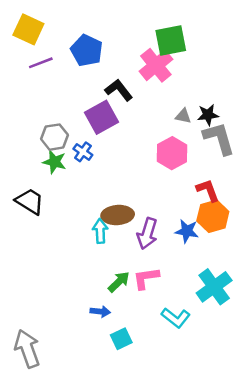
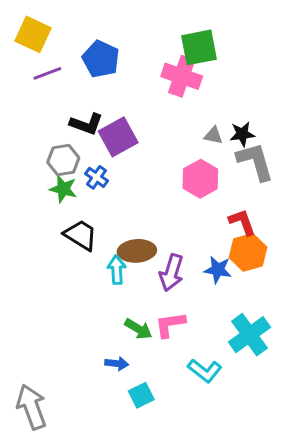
pink cross: (156, 65) -> (182, 76), turned -32
black L-shape: (119, 90) -> (86, 124), moved, turned 148
black trapezoid: (30, 201) -> (81, 235), moved
green arrow: (119, 282) -> (138, 329), turned 75

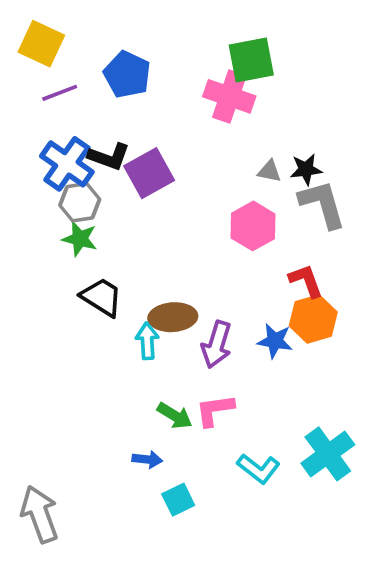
blue cross: (96, 177) -> (67, 164), moved, size x1.8
cyan cross: (249, 335) -> (328, 454), moved

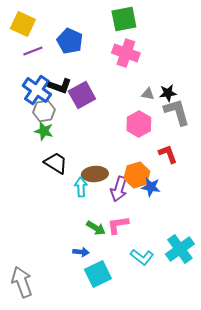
green square: (251, 60) -> (124, 19), moved
orange hexagon: (313, 319) -> (137, 175), moved
cyan square: (178, 500) -> (98, 274), size x1.5

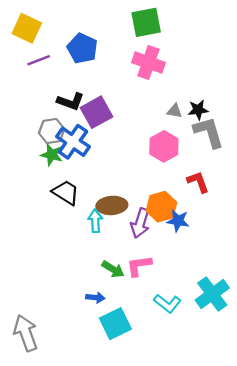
blue cross: (37, 90) -> (73, 142), moved

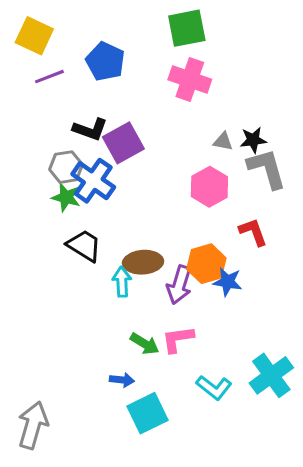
gray arrow: (26, 333) -> (33, 425), turned 36

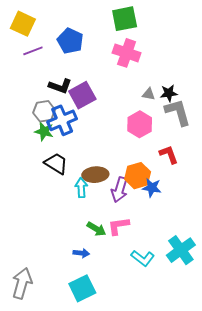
blue cross: (93, 181) -> (62, 120), turned 32
cyan square: (148, 413) -> (82, 288), moved

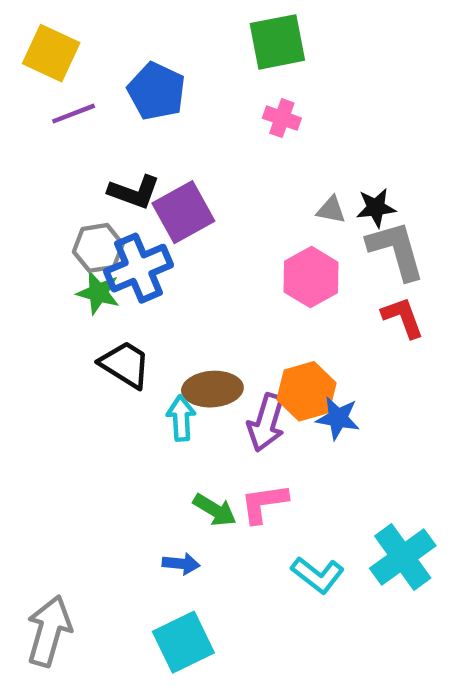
pink cross: (127, 53) -> (282, 118), size x0.6
red L-shape: (169, 154) -> (403, 317), moved

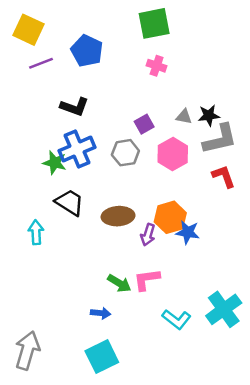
purple square: (183, 212) -> (144, 124), moved, size x0.6
gray hexagon: (98, 248) -> (125, 153), moved
gray L-shape: (396, 250) -> (220, 139), turned 93
cyan arrow: (181, 418) -> (36, 232), moved
purple arrow: (266, 423) -> (148, 235), size x0.7

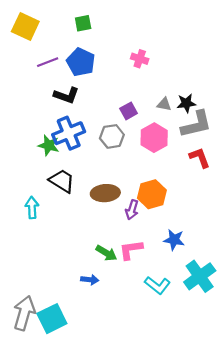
green square: (154, 23) -> (83, 23), moved, size x0.6
blue pentagon: (87, 51) -> (81, 62), moved
purple line: (41, 63) -> (48, 62), moved
blue star: (188, 232) -> (174, 240), moved
cyan square: (102, 357) -> (52, 319), moved

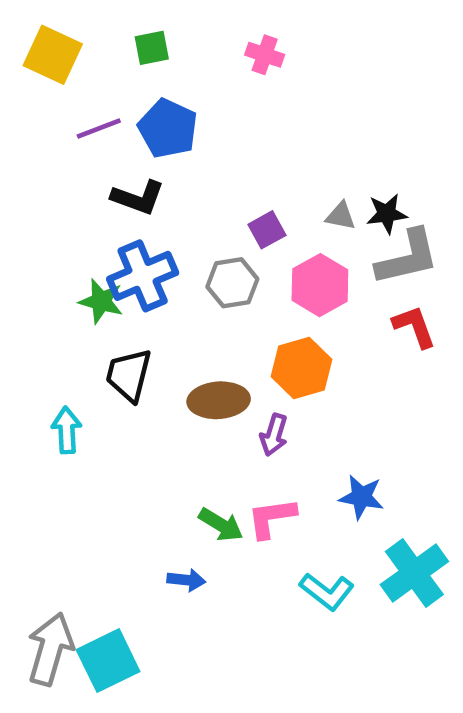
green square: (83, 23) -> (152, 48), moved
pink cross: (140, 59) -> (265, 55), moved
black trapezoid: (62, 181) -> (129, 375), turned -108
orange hexagon: (152, 194) -> (302, 368), moved

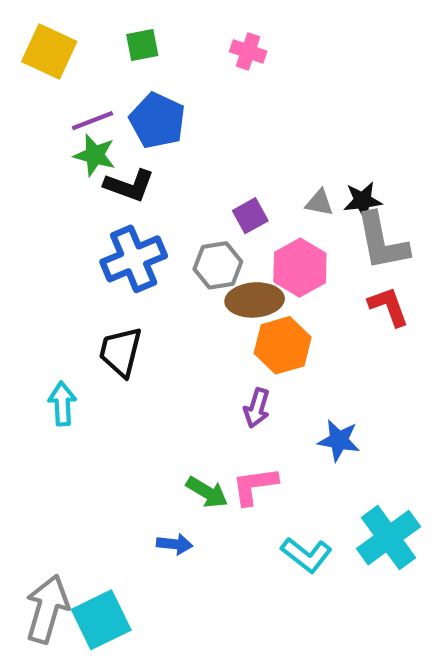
gray L-shape: (407, 257) -> (382, 242), turned 92
green star: (101, 301) -> (95, 155), moved
brown ellipse: (219, 400) -> (255, 300), moved
blue star: (361, 497) -> (339, 440), moved

